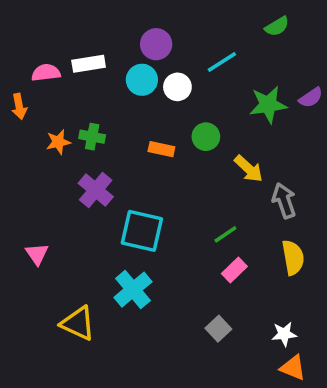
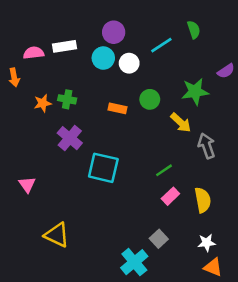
green semicircle: (277, 26) -> (194, 30), moved, turned -78
green star: (268, 105) -> (195, 92), moved
yellow semicircle: (293, 258) -> (203, 200), moved
cyan cross: (133, 290) -> (134, 262), moved

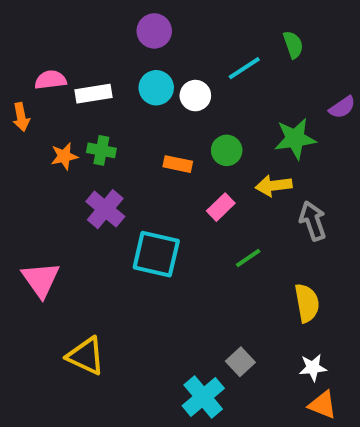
purple circle: (114, 32) -> (154, 31), moved
white rectangle: (65, 46) -> (94, 94), moved
yellow arrow: (181, 123) -> (274, 186), turned 130
pink triangle: (27, 185) -> (41, 280), size x1.5
pink rectangle: (170, 196) -> (221, 207), moved

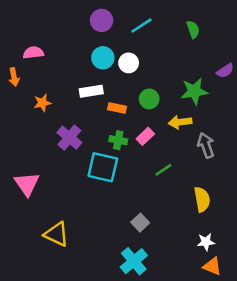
cyan line: (244, 68) -> (141, 26), moved
white rectangle: (94, 94) -> (91, 91), moved
green cross: (101, 150) -> (118, 140), moved
gray square: (240, 362) -> (140, 223), moved

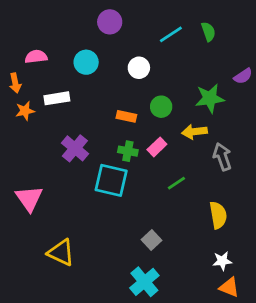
cyan line: (141, 26) -> (171, 34), moved
cyan circle: (103, 58) -> (86, 62), moved
white rectangle: (91, 91) -> (57, 98), moved
orange star: (42, 103) -> (25, 111), moved

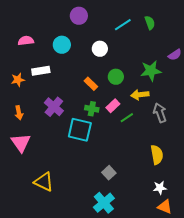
orange arrow: (15, 83) -> (19, 113), moved
orange rectangle: (126, 116) -> (91, 84), turned 32
green line: (176, 183) -> (127, 118), moved

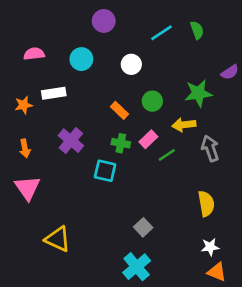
cyan square: (80, 130) -> (105, 171), size x0.7

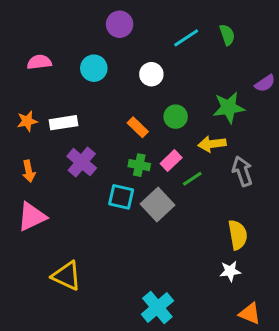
white rectangle: (54, 93) -> (64, 123), moved
pink triangle: (27, 188) -> (32, 217), turned 40
gray square: (143, 227) -> (157, 204), moved, size x1.5
white star: (210, 247) -> (230, 271), moved

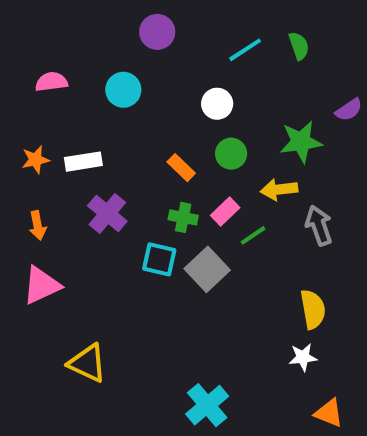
white circle: (151, 74) -> (217, 104), moved

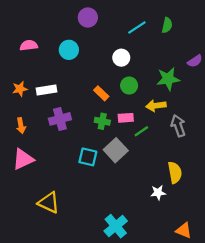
green semicircle: (299, 46) -> (167, 25), turned 32
pink rectangle: (225, 211) -> (126, 118), turned 40
purple cross: (107, 213) -> (60, 119), turned 35
cyan square: (159, 259) -> (88, 157), moved
white star: (303, 357) -> (158, 193), moved

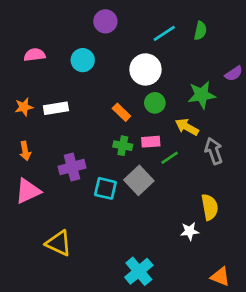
white circle: (121, 58) -> (146, 69), size x1.5
yellow arrow: (156, 106) -> (187, 127), turned 36
purple cross: (60, 119) -> (72, 167), moved

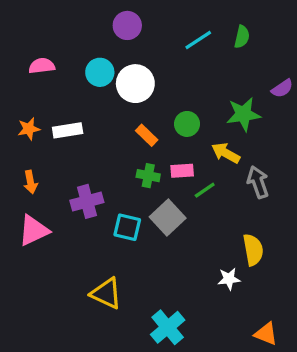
white circle: (146, 69) -> (135, 84), moved
yellow triangle: (59, 243) -> (106, 293), moved

